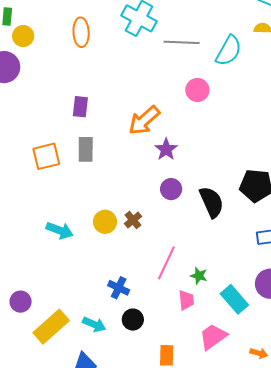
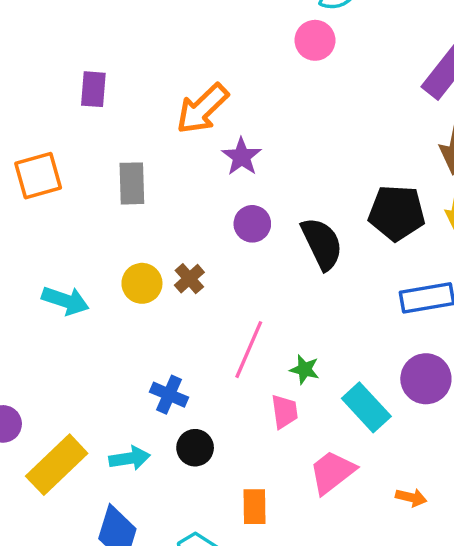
pink circle: (197, 90) -> (315, 40), moved
gray rectangle: (86, 149) -> (132, 183), moved
cyan arrow: (94, 324) -> (130, 458), turned -30

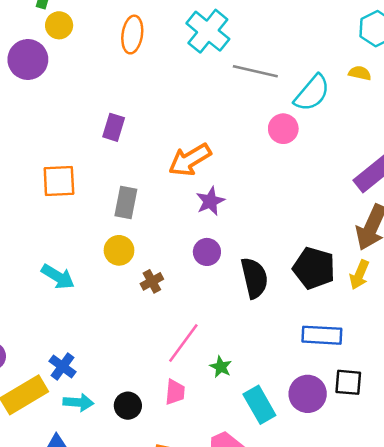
yellow circle: (142, 283) -> (119, 250), moved
blue cross: (169, 395) -> (62, 366), moved
pink trapezoid: (285, 412) -> (175, 392), moved

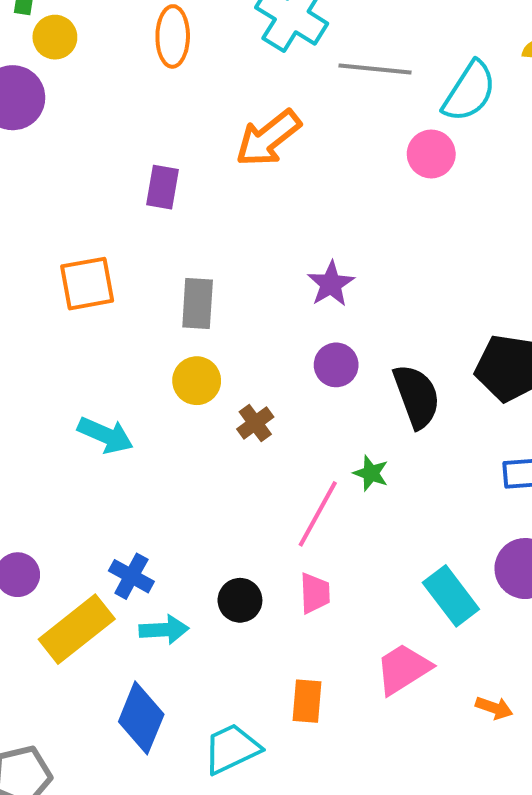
orange arrow: (190, 160) -> (268, 138), moved
green star: (221, 367) -> (371, 473), moved
black circle: (128, 406) -> (240, 600), moved

